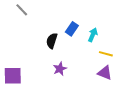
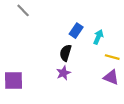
black semicircle: (52, 41) -> (66, 53), moved

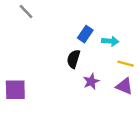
cyan arrow: (98, 37) -> (110, 41), turned 72
purple star: (63, 73) -> (91, 81), moved

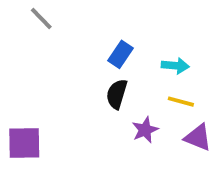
blue rectangle: (85, 34) -> (121, 54), moved
yellow line: (126, 64) -> (181, 102), moved

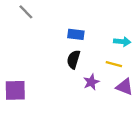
blue rectangle: (121, 54) -> (76, 34), turned 63
cyan arrow: (175, 66) -> (122, 42), moved

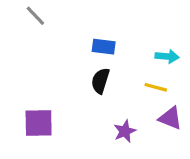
purple star: (91, 82) -> (125, 131), moved
purple square: (15, 90) -> (39, 123), moved

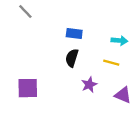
purple triangle: (170, 118) -> (123, 95), moved
purple star: (125, 131) -> (89, 85), moved

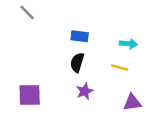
purple star: (89, 85) -> (85, 91), moved
purple triangle: (123, 95) -> (132, 103), turned -30

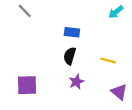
cyan arrow: (128, 44) -> (116, 12), moved, turned 136
purple triangle: (132, 103) -> (119, 92), turned 48

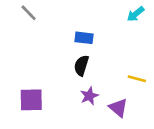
yellow line: (108, 60) -> (137, 79), moved
purple triangle: (119, 92) -> (118, 108), moved

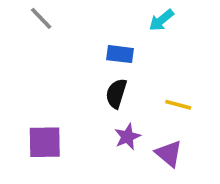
cyan arrow: (135, 14) -> (161, 20), moved
yellow line: (137, 79) -> (178, 105), moved

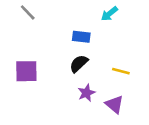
black semicircle: (116, 93) -> (79, 64), turned 30
purple square: (45, 142) -> (26, 71), moved

